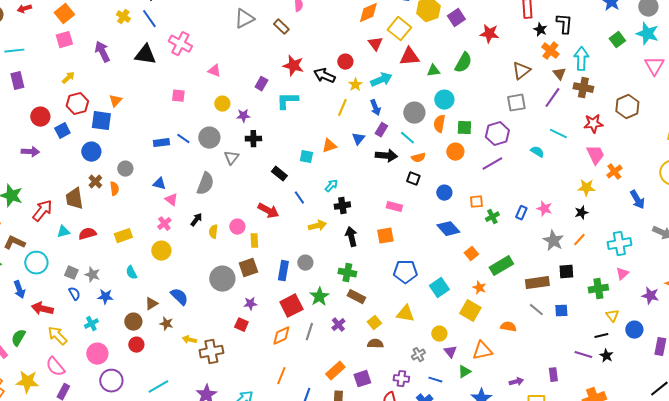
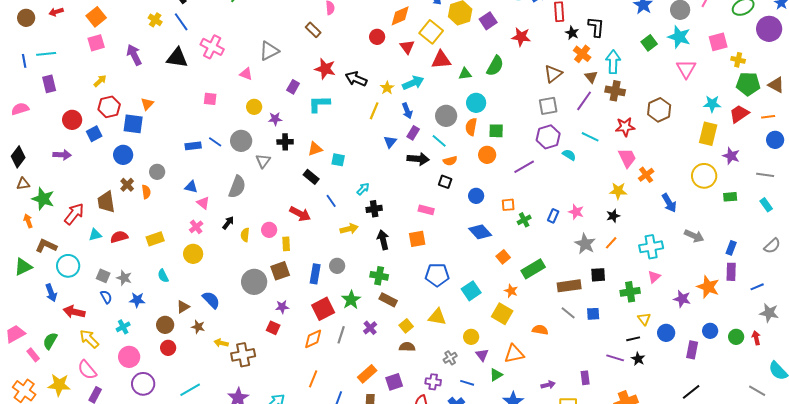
gray triangle: (244, 19) -> (269, 51), moved
red circle: (345, 62) -> (377, 37), moved
purple hexagon: (497, 134) -> (548, 137), moved
orange triangle: (329, 146) -> (315, 149), moved

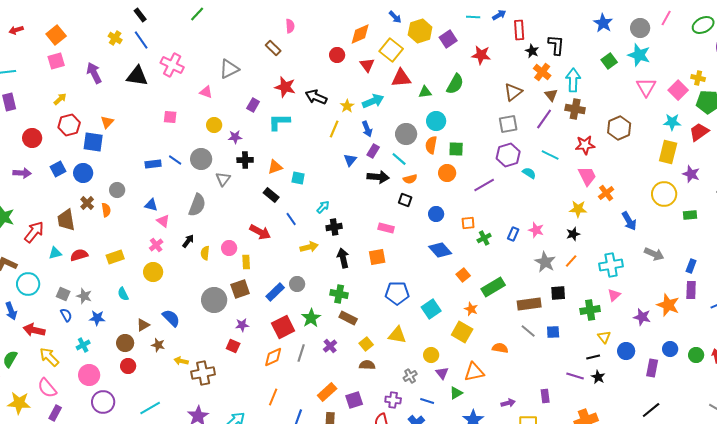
pink square: (718, 42) -> (678, 90), moved, turned -30
blue square: (94, 134) -> (58, 169), moved
blue rectangle: (315, 274) -> (275, 292), turned 36

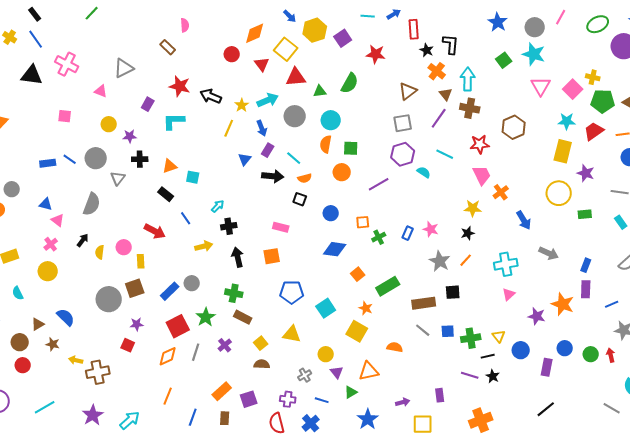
gray circle: (406, 134) -> (295, 116), moved
blue diamond: (440, 250) -> (335, 249), turned -40
green cross: (590, 310) -> (471, 338), moved

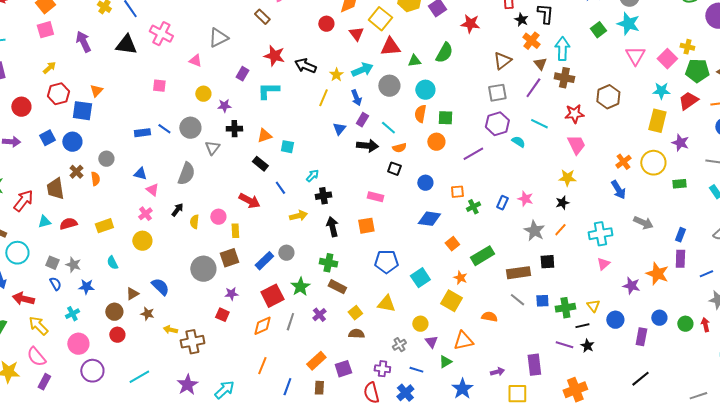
orange cross: (501, 192) -> (623, 162), moved
purple rectangle: (440, 395) -> (534, 365), size x1.5
gray line: (612, 408) -> (698, 396), moved, turned -48

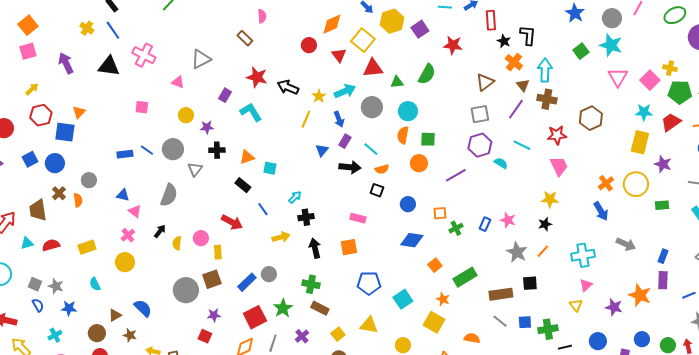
cyan L-shape: (268, 91) -> (251, 112), turned 60
yellow triangle: (593, 306) -> (576, 305), moved

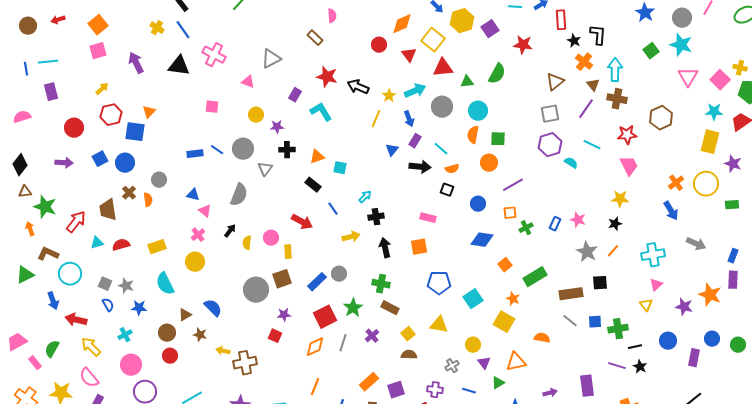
purple line: (456, 175) -> (513, 185), moved
cyan semicircle: (95, 284) -> (165, 284), size x1.6

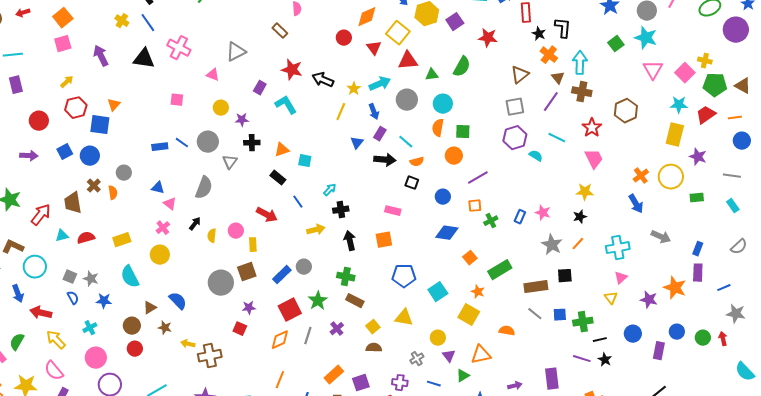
red star: (627, 135) -> (592, 128), turned -30

